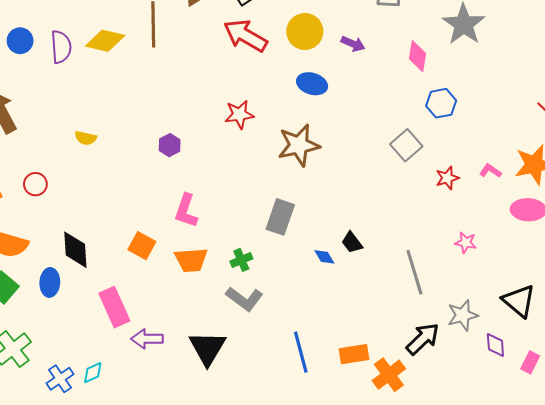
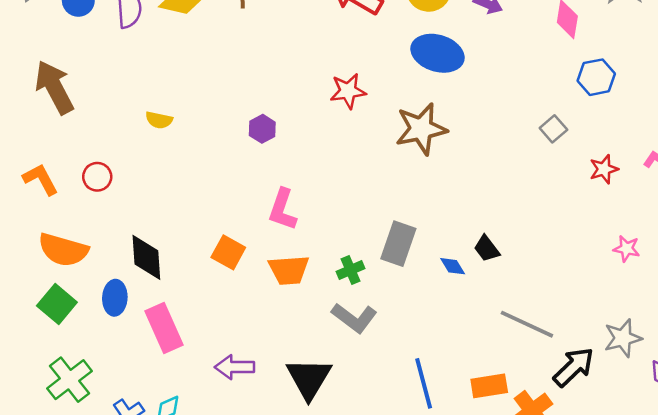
blue ellipse: (312, 84) -> (437, 53), size x1.4
gray square: (406, 145) -> (553, 129), size x0.7
gray rectangle: (280, 217) -> (398, 244), moved
gray line: (414, 272) -> (527, 324), moved, turned -48
pink rectangle: (114, 307) -> (164, 328), moved

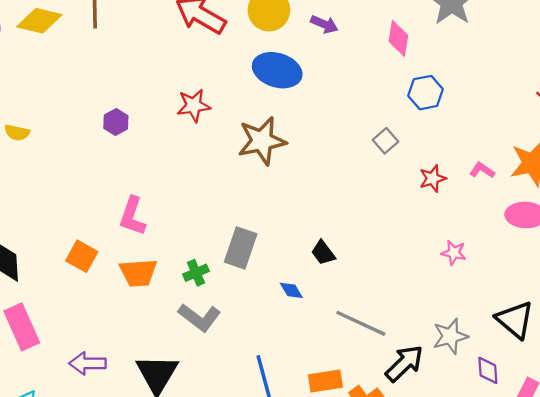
purple hexagon: (262, 129) -> (116, 122), moved
blue diamond: (453, 266) -> (291, 290), moved

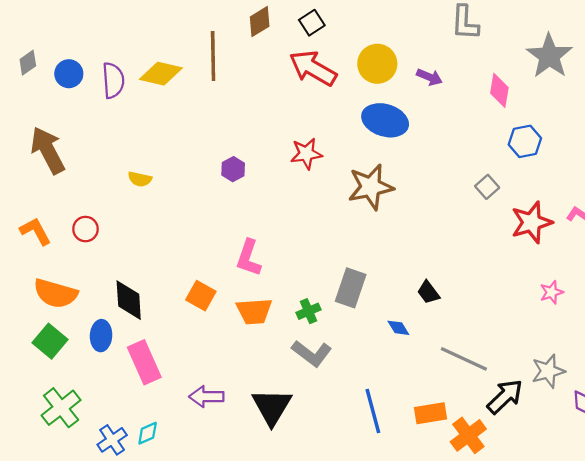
red star: (433, 178) -> (532, 222), size x1.6
pink star: (454, 253) -> (552, 292), turned -30

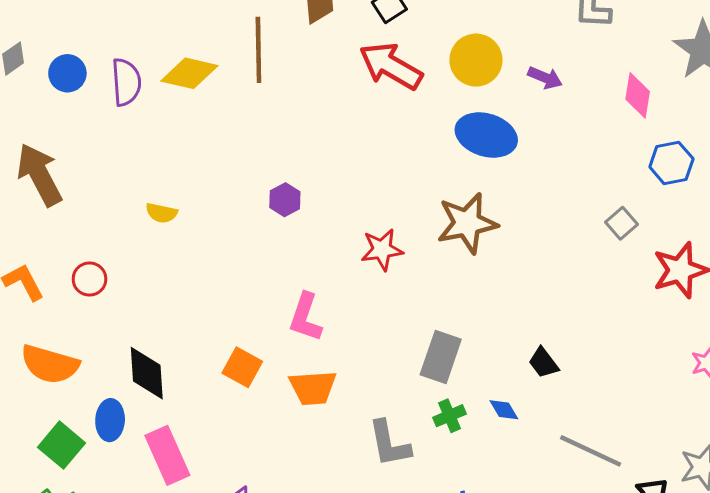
red star: (306, 154) -> (382, 250), moved
green cross: (309, 311) -> (450, 416), moved
green square: (50, 341) -> (62, 445), moved
gray L-shape: (312, 353) -> (389, 444), turned 42

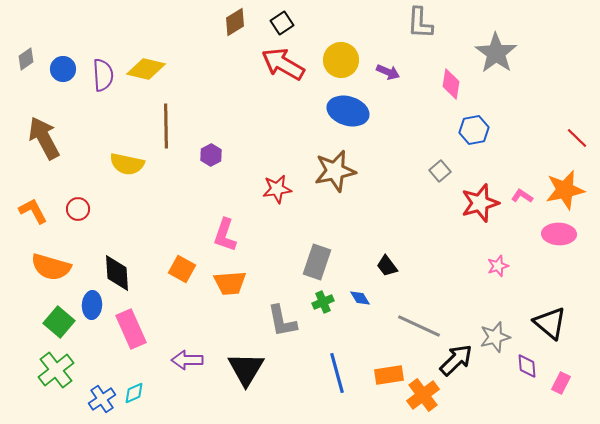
brown line: (258, 50) -> (166, 126), moved
yellow semicircle: (161, 213) -> (127, 164), size x1.6

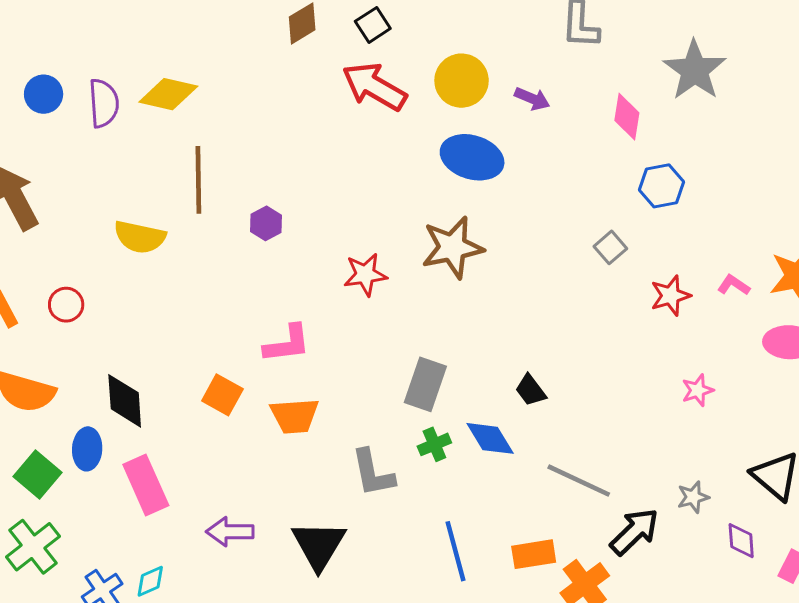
red star: (480, 203) -> (670, 296), size x0.7
pink L-shape: (225, 235) -> (287, 344), turned -116
blue diamond: (360, 298) -> (490, 438), size x1.6
gray star: (495, 337) -> (693, 497), size x0.7

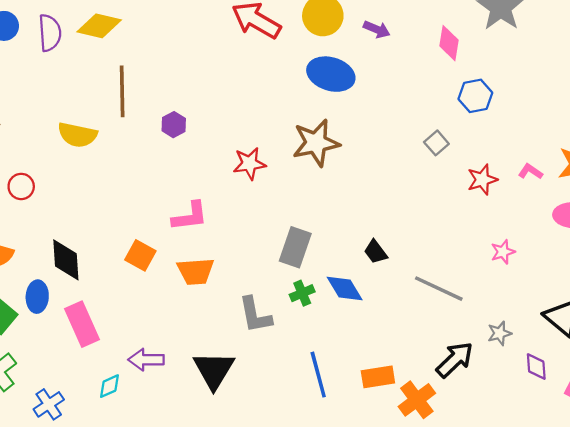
gray line: (579, 481) -> (439, 289), moved
cyan diamond: (150, 581) -> (109, 386), moved

